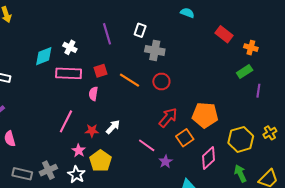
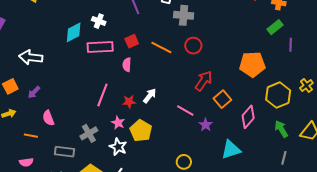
orange pentagon: (205, 115) -> (252, 64), moved
gray cross: (48, 170) -> (89, 133), moved

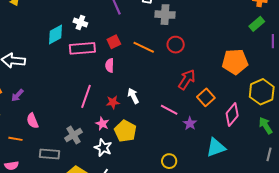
white arrow: (150, 96) -> (133, 96), turned -63

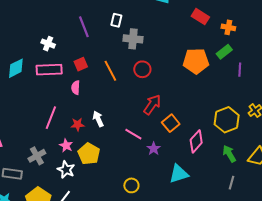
cyan diamond: (56, 34) -> (16, 68), moved
orange line: (144, 47) -> (110, 71), turned 35
orange pentagon: (235, 62) -> (196, 61), moved

